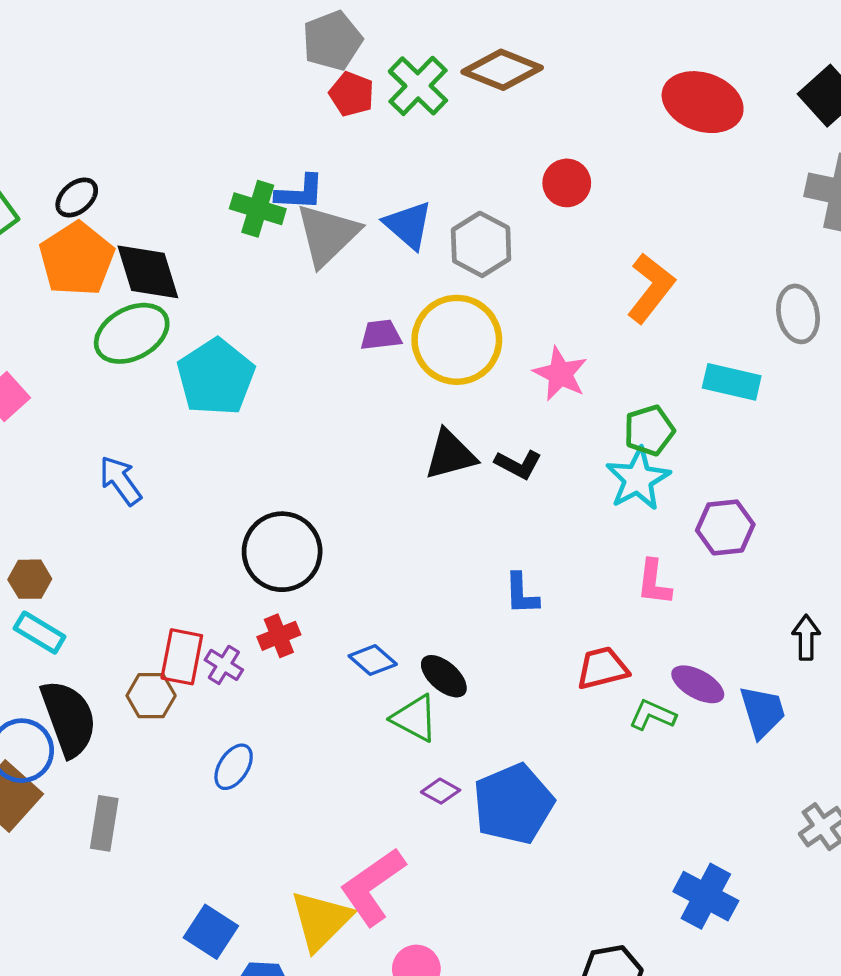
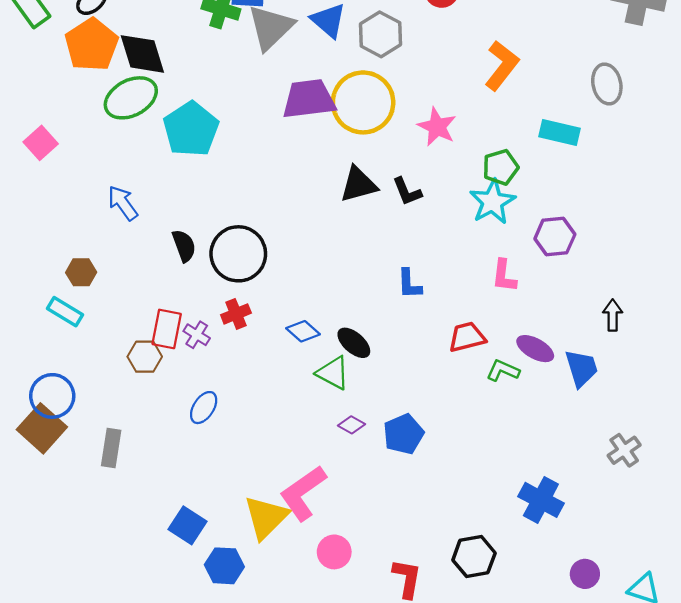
purple trapezoid: (381, 335) -> (309, 99), size x1.8
black L-shape: (518, 464) -> (407, 191), turned 40
brown hexagon: (30, 579) -> (81, 272), moved
black semicircle: (69, 718) -> (184, 246), moved, size x0.6
blue pentagon: (513, 804) -> (404, 434), size x0.7

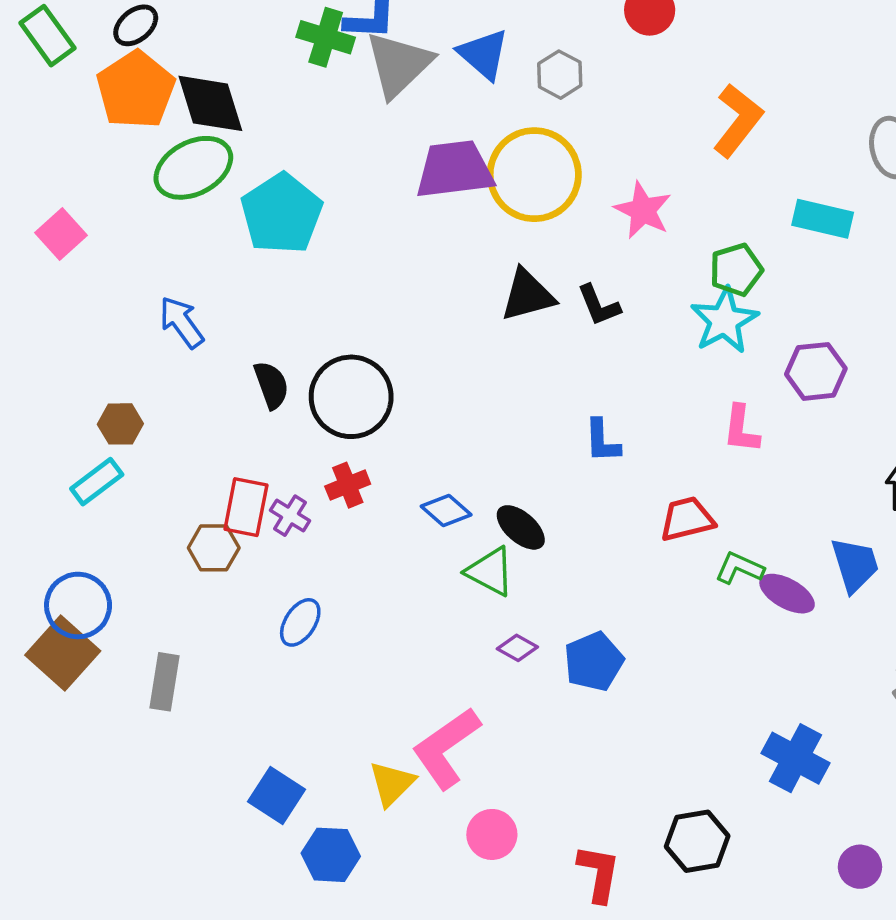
gray hexagon: (380, 34) -> (560, 75), size x0.7
cyan rectangle: (65, 312) -> (97, 482), turned -68
purple ellipse: (535, 349) -> (787, 594), moved
yellow triangle: (266, 517) -> (392, 784), size x0.7

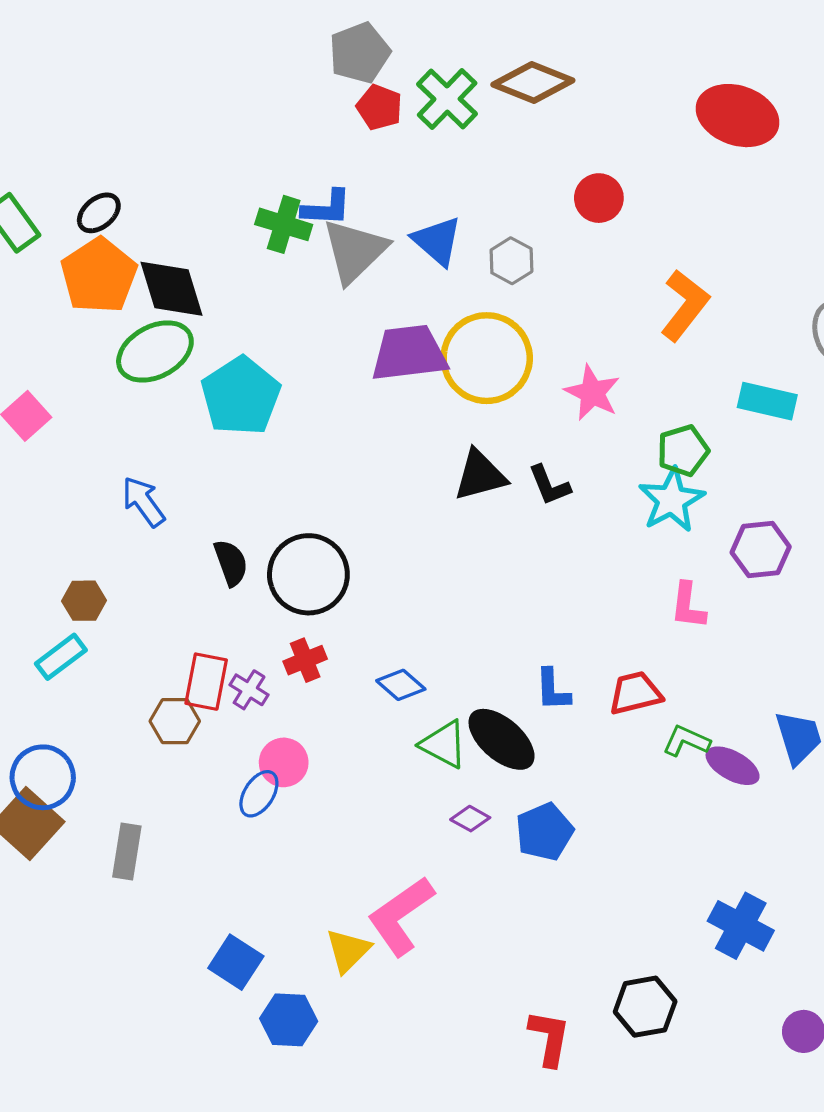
blue L-shape: (602, 441) -> (553, 690), moved
black ellipse: (521, 527) -> (502, 739), moved, size x1.4
pink circle: (492, 834) -> (284, 762), moved

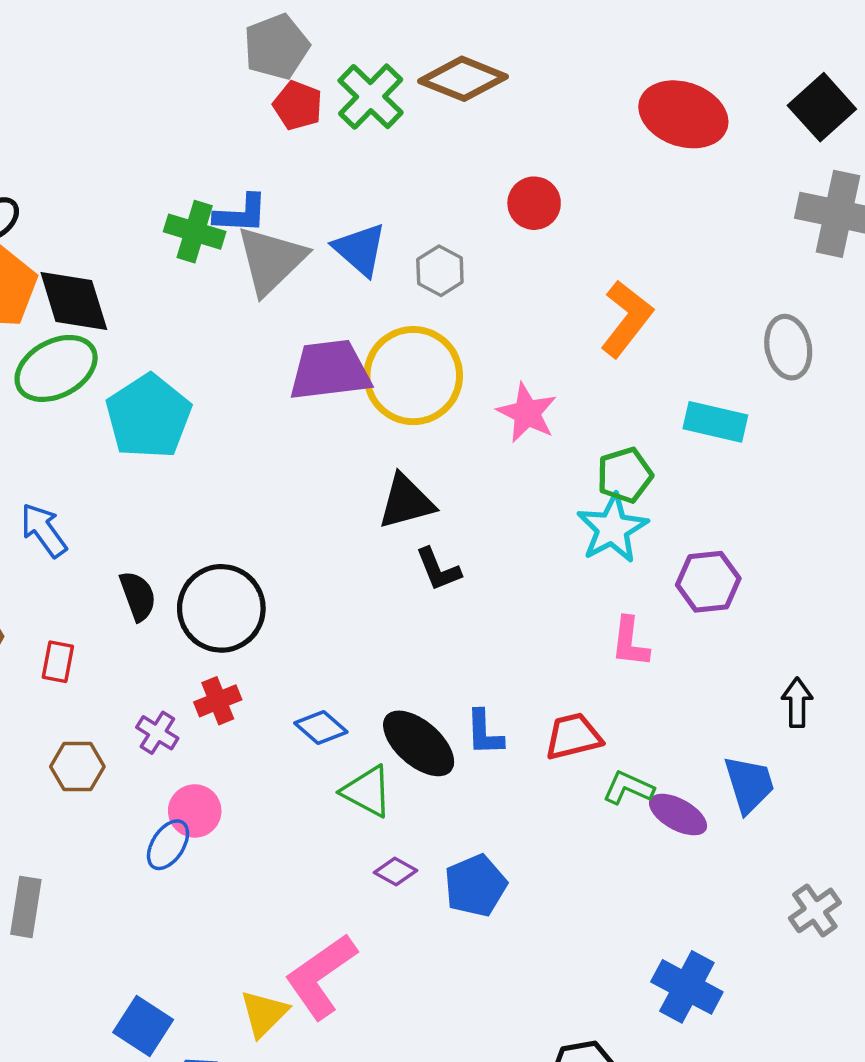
black L-shape: (549, 485) -> (438, 569), moved
red rectangle: (206, 682) -> (58, 662), moved, size x0.7
black ellipse: (502, 739) -> (419, 743), moved

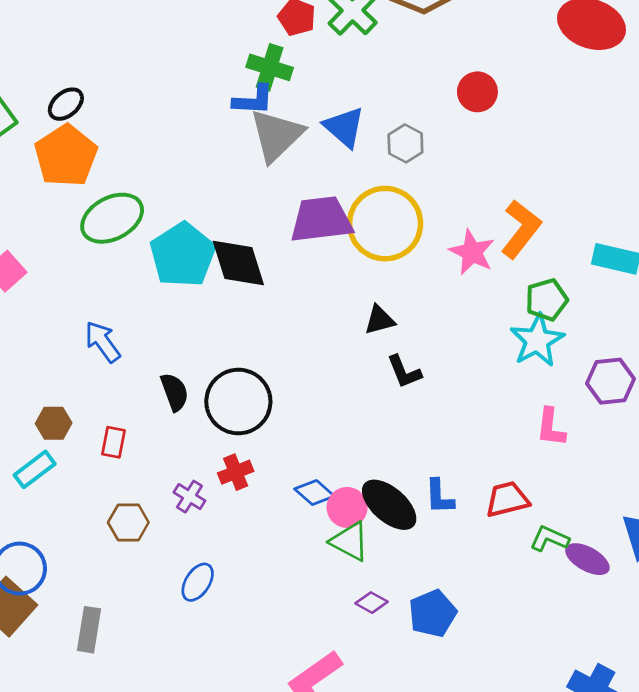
green cross: (195, 232) -> (270, 67), moved
black diamond: (74, 301) -> (238, 263), moved
orange L-shape: (627, 319) -> (521, 229), moved
black triangle: (406, 502) -> (380, 320), size x0.7
pink circle: (195, 811) -> (347, 507), moved

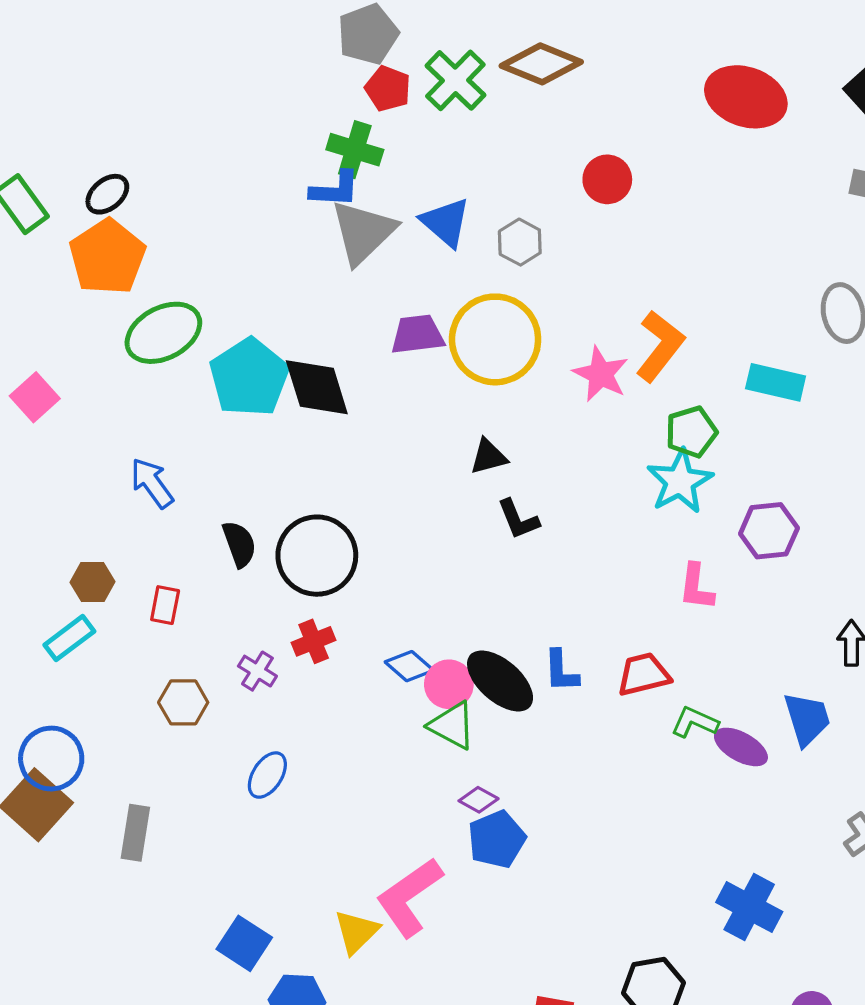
purple trapezoid: (321, 220) -> (418, 334), size x0.7
blue pentagon: (433, 613) -> (497, 839), moved

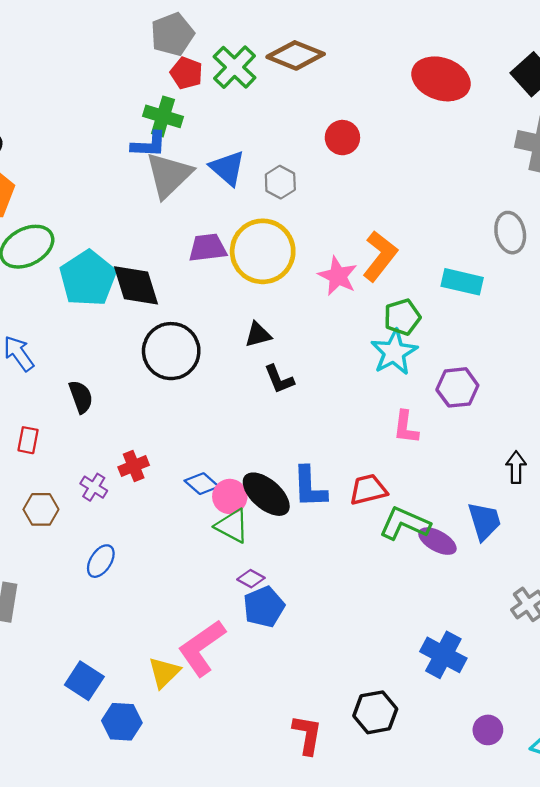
black circle: (317, 556) -> (171, 351), moved
blue L-shape: (561, 671) -> (310, 487), size x1.4
green L-shape: (695, 722) -> (405, 524), size x1.5

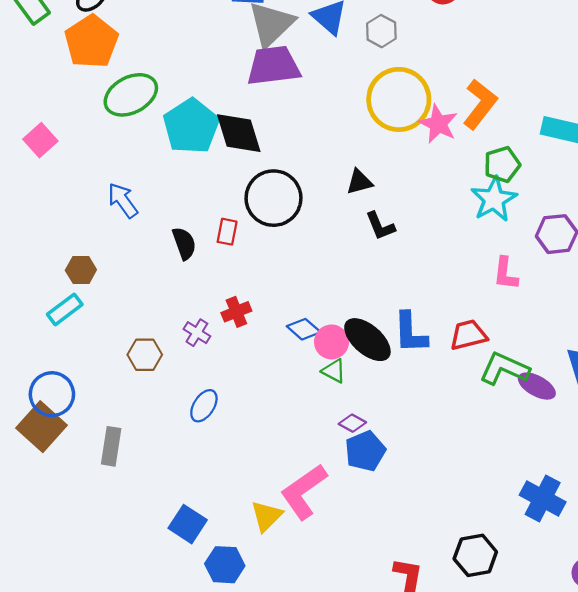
purple trapezoid: (208, 248) -> (274, 66), moved, size x1.4
yellow circle: (263, 251) -> (399, 99), moved
red rectangle: (28, 440) -> (227, 232), moved
green triangle: (232, 526) -> (334, 371), size x0.7

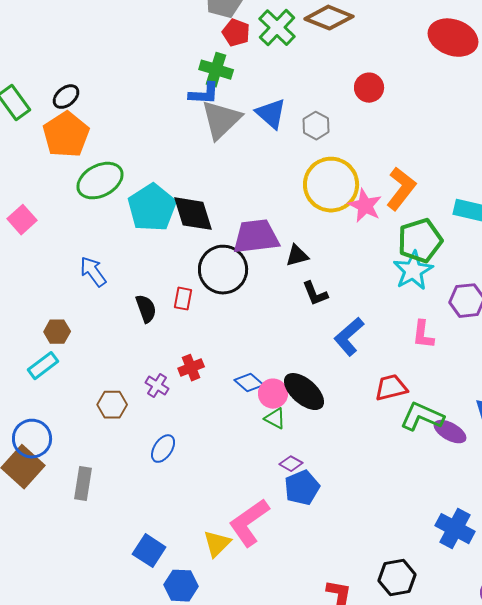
purple trapezoid: (274, 66) -> (256, 237), moved
green pentagon: (502, 164) -> (420, 241), size x1.4
blue L-shape: (410, 333) -> (349, 337), moved, turned 51

